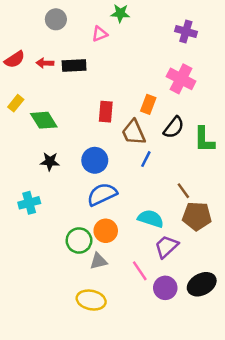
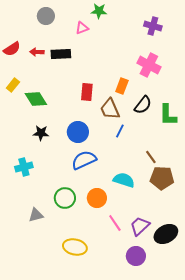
orange circle: (106, 231) -> (97, 198), moved
purple trapezoid: (166, 247) -> (140, 226), moved
gray triangle: (98, 261) -> (36, 215), moved
purple circle: (165, 288) -> (136, 256), moved

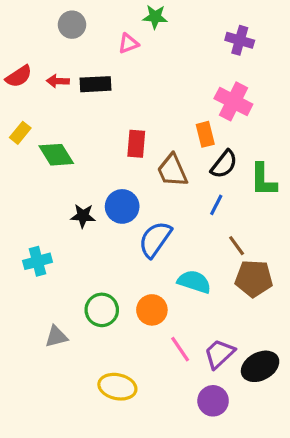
orange rectangle: (122, 86) -> (205, 134), moved, turned -35
blue line: (120, 131) -> (216, 205), moved
black star: (41, 133) -> (83, 216), moved
blue semicircle: (84, 160) -> (155, 239), moved, turned -30

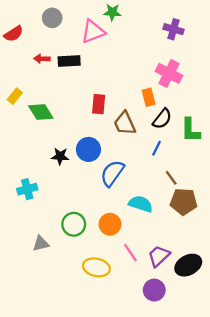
pink triangle: (128, 43) -> (93, 31), size x1.6
red semicircle: (19, 76) -> (14, 34), moved
yellow ellipse: (117, 387) -> (96, 267), moved

